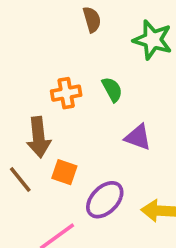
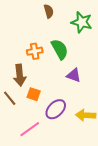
green semicircle: (112, 89) -> (60, 49), size x1.5

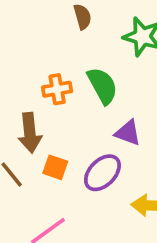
purple ellipse: (56, 109) -> (102, 173), moved

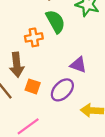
green semicircle: (102, 86) -> (56, 21), moved

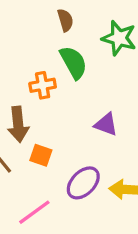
purple ellipse: (62, 90) -> (83, 183), moved

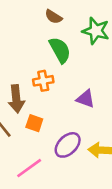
brown semicircle: (65, 20) -> (53, 17), turned 138
orange cross: (43, 85) -> (43, 81), moved

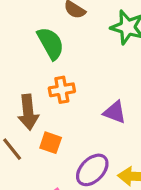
green semicircle: (60, 50) -> (51, 43), moved

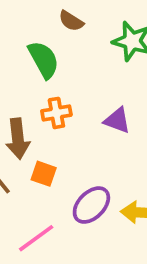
purple triangle: (115, 112) -> (117, 120), moved

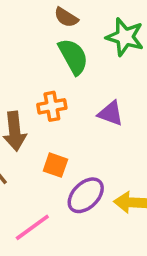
green semicircle: (44, 60) -> (73, 57), moved
orange square: (44, 174) -> (55, 165), moved

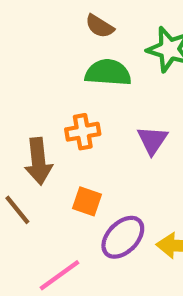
green semicircle: (73, 57) -> (108, 73), turned -57
purple triangle: (111, 113) -> (152, 140), turned 44

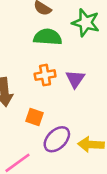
orange cross: (83, 132) -> (45, 75), moved

